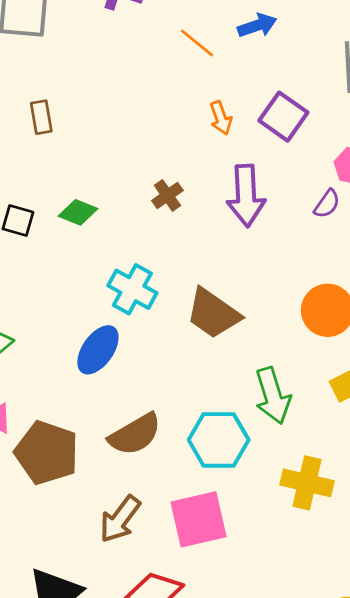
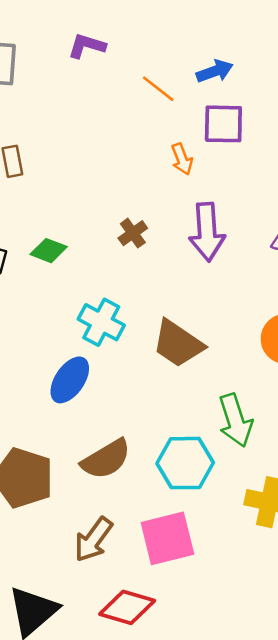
purple square: (283, 117) -> (223, 124), moved, turned -33

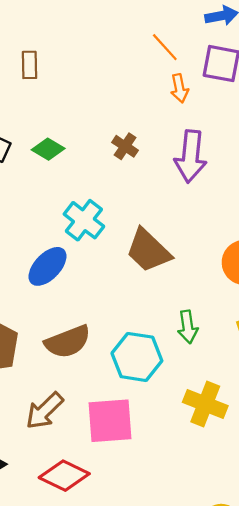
orange line: (158, 89) -> (165, 47), moved
brown cross: (133, 233) -> (125, 146), turned -30
green arrow: (235, 420) -> (188, 327), size x0.7

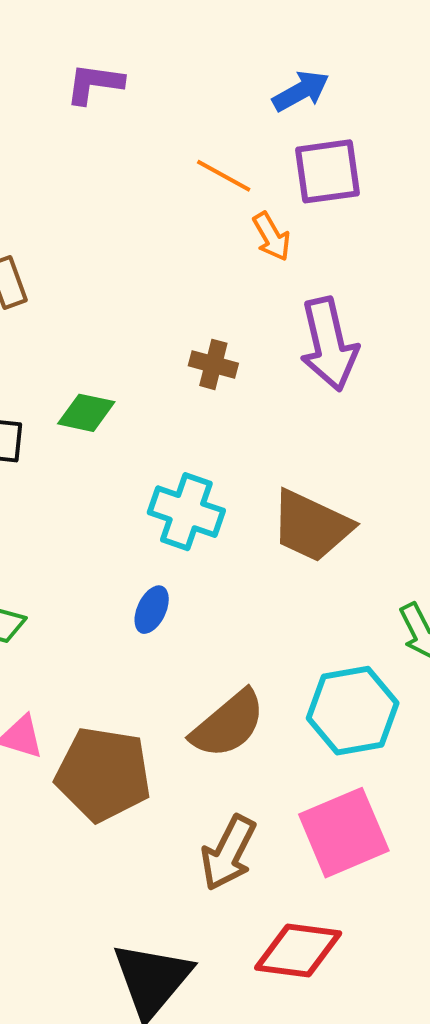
blue ellipse: (47, 266) -> (152, 610), size x0.6

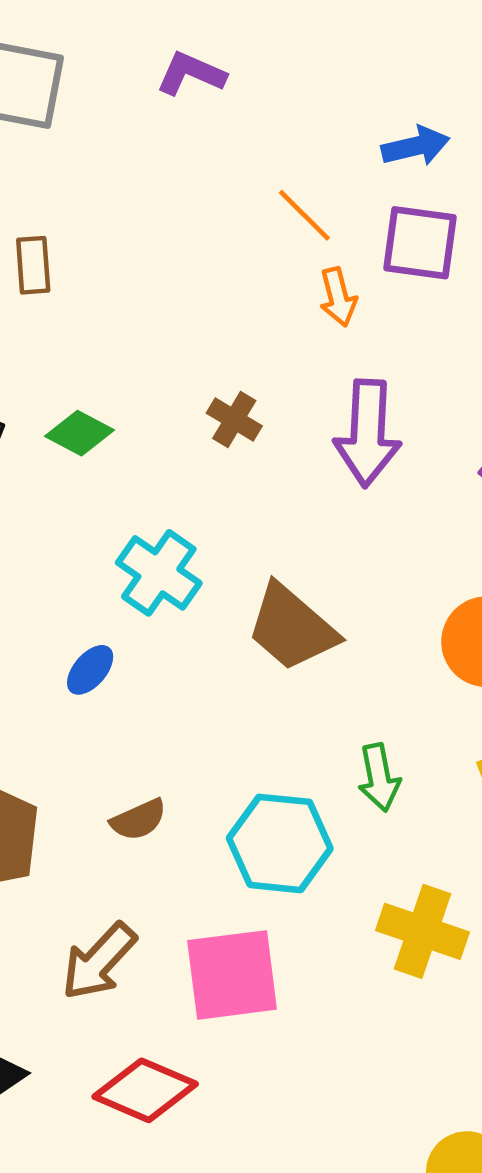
brown semicircle: (228, 724) -> (139, 820), size x0.6

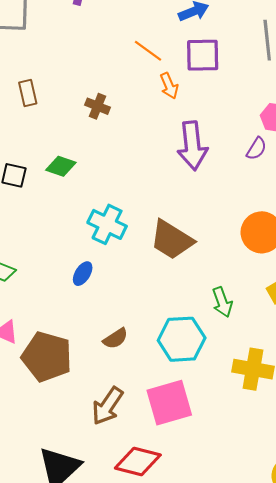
brown cross: (234, 420) -> (97, 106), moved

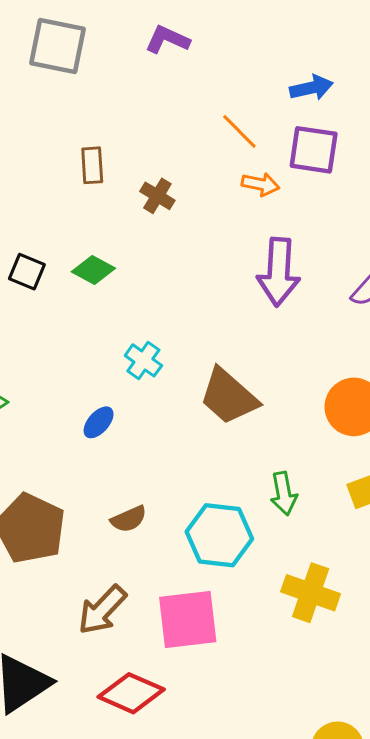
orange arrow: (169, 86) -> (261, 184), turned -65
brown rectangle: (28, 93) -> (92, 165), moved
cyan cross: (107, 224) -> (143, 360), size x0.7

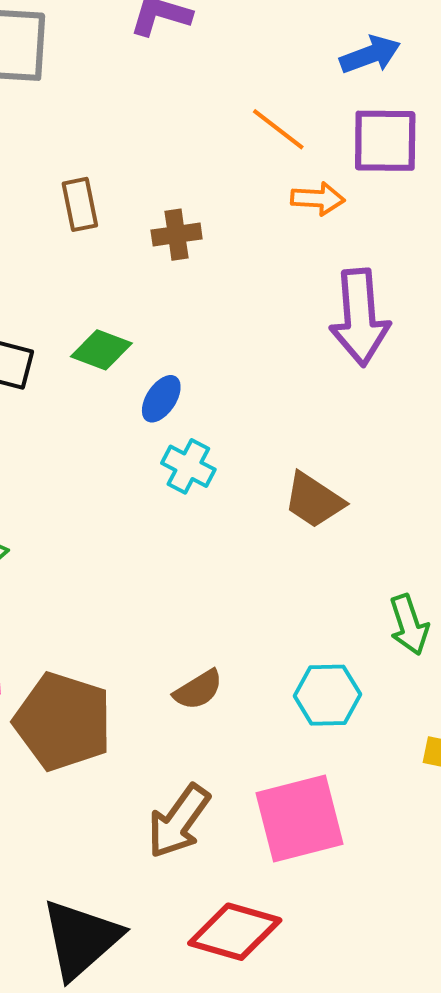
brown cross: (157, 196) -> (177, 235), turned -32
brown trapezoid: (229, 397) -> (314, 500), size x0.7
blue ellipse: (99, 422) -> (161, 399), moved
cyan hexagon: (219, 535) -> (327, 695), size x0.7

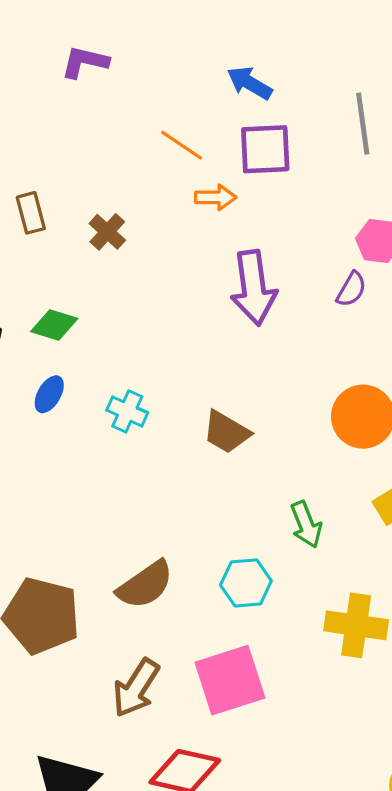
blue arrow: (370, 55) -> (250, 83), turned -126
brown cross: (177, 235) -> (107, 232), turned -36
blue ellipse: (161, 399) -> (49, 394), moved
brown semicircle: (198, 690) -> (145, 585), size x1.5

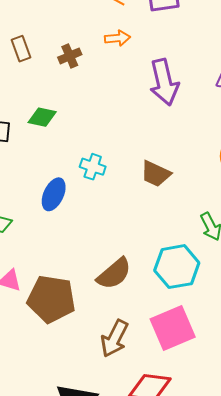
orange arrow: (216, 197) -> (117, 38), moved
brown cross: (107, 232) -> (70, 56), turned 30
blue ellipse: (49, 394) -> (54, 194), moved, size x1.4
cyan hexagon: (246, 583) -> (177, 267), size x1.4

